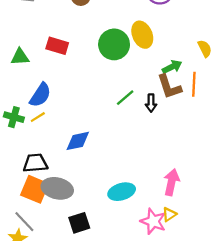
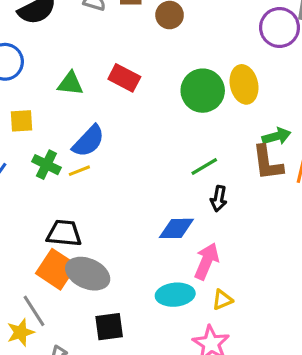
black arrow: (151, 103) -> (219, 199), moved
blue diamond: (78, 141) -> (176, 228), moved
pink arrow: (172, 182) -> (207, 261), moved
yellow triangle: (169, 214) -> (222, 300), moved

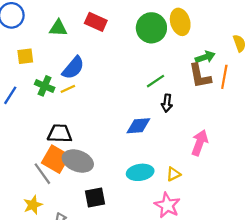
pink arrow: (207, 261) -> (200, 143), moved
gray line: (34, 311) -> (42, 174), moved

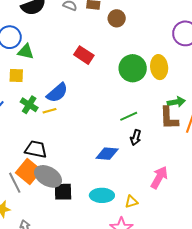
green triangle: (58, 28) -> (26, 52), moved
black square: (95, 197) -> (63, 192), moved

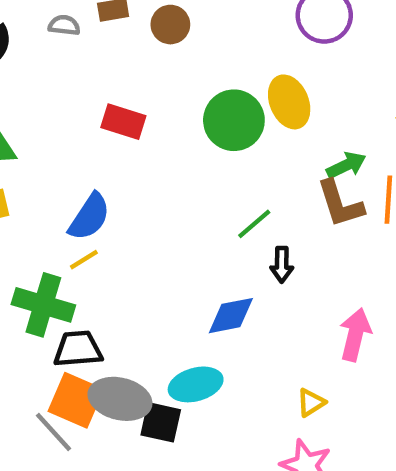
green cross: (29, 105) -> (43, 305), moved, size x1.5
black square: (63, 192) -> (161, 422), turned 30
cyan ellipse: (102, 195) -> (196, 384), moved

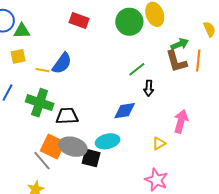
yellow line: (84, 260) -> (43, 70), moved, turned 40
black trapezoid: (78, 349) -> (67, 116), moved
yellow triangle: (311, 403) -> (159, 144), moved

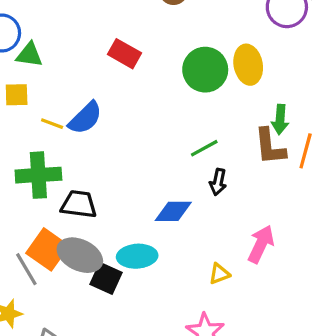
green arrow: (180, 44) -> (280, 119), turned 108
green cross: (40, 103) -> (38, 175), turned -32

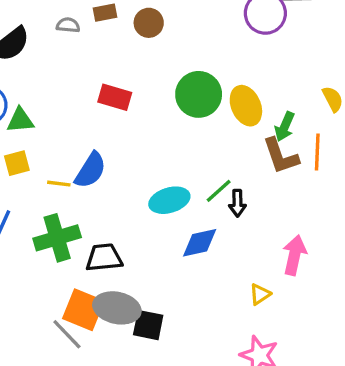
yellow ellipse: (248, 65) -> (246, 106), moved
green arrow: (280, 119) -> (285, 127), turned 32
green line: (204, 148) -> (219, 191), moved
cyan ellipse: (137, 256) -> (169, 200), moved

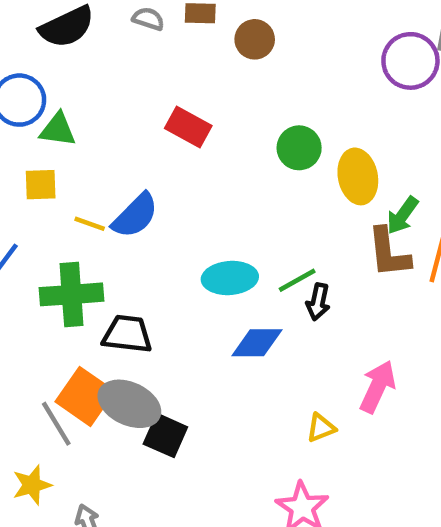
green circle: (199, 94) -> (299, 148), size x0.7

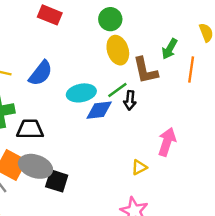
yellow ellipse: (358, 176) -> (118, 50), moved
blue semicircle: (135, 216) -> (41, 73), moved
brown L-shape: (389, 253) -> (145, 71), moved
blue diamond: (257, 343) -> (99, 110), moved

